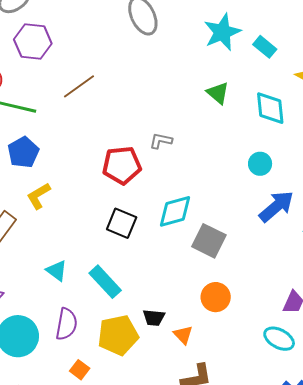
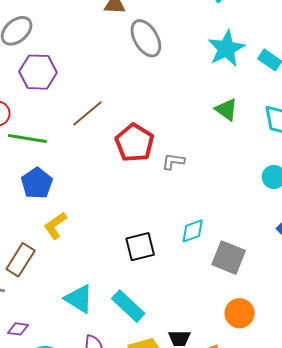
red pentagon: (122, 165) -> (135, 143), moved, turned -30
cyan diamond: (175, 211) -> (193, 231), size x0.7
black square: (122, 223) -> (140, 247), turned -32
cyan triangle: (57, 271) -> (79, 299), size x1.4

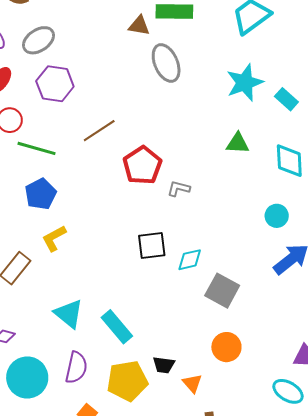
green triangle: (226, 110) -> (238, 143), turned -40
black square: (140, 247) -> (152, 245), moved

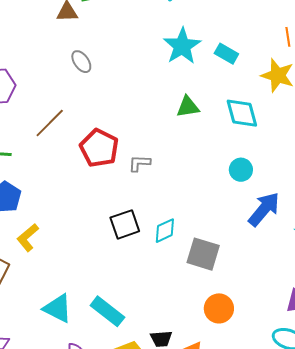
gray ellipse: (166, 63) -> (81, 62), moved, size x0.6

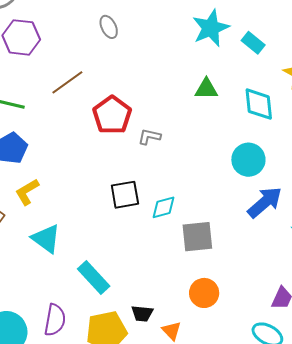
cyan circle: (241, 170) -> (248, 160), size x1.4
gray square: (203, 254) -> (197, 237), turned -32
cyan triangle: (58, 308) -> (46, 239), moved

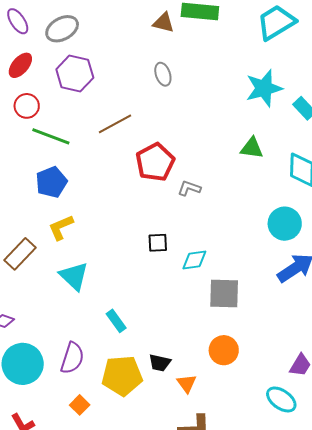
black square: (125, 195) -> (158, 243), size x0.7
cyan rectangle: (94, 278) -> (116, 321), size x0.7

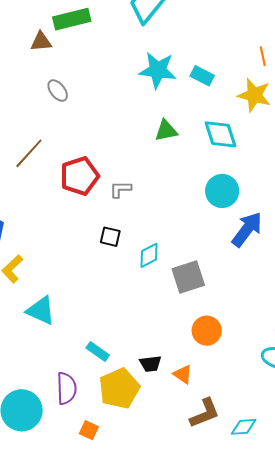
cyan star: (264, 88) -> (158, 70), turned -30
red pentagon: (155, 162) -> (80, 176), turned 30
black square: (158, 243) -> (110, 237), moved, turned 35
cyan rectangle: (116, 321) -> (98, 352), moved

